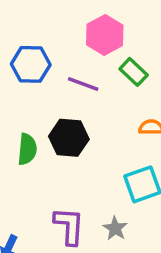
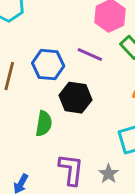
blue hexagon: (31, 64) -> (48, 65), moved
green semicircle: (27, 149) -> (44, 123), moved

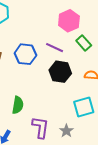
black hexagon: (75, 98) -> (60, 72), moved
green semicircle: (44, 123) -> (18, 105), moved

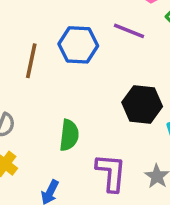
black hexagon: (60, 72) -> (142, 104), moved

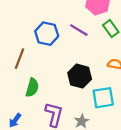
brown line: (31, 61) -> (19, 59), moved

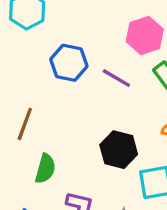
blue hexagon: (47, 34) -> (69, 63), moved

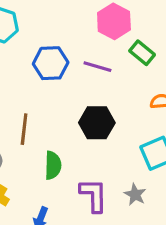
black hexagon: (119, 150) -> (97, 123), moved

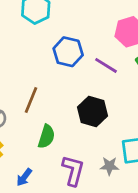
gray star: (135, 195) -> (109, 166), moved, turned 30

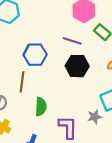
blue hexagon: (68, 52) -> (35, 55), moved
black hexagon: (93, 112) -> (77, 66), moved

